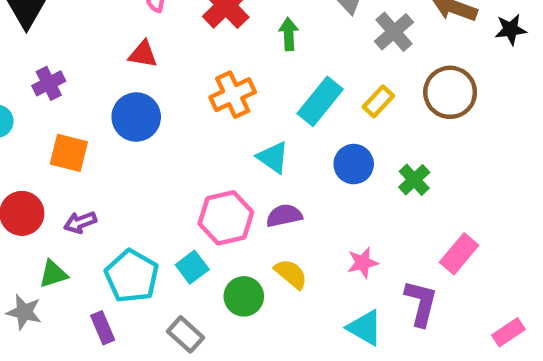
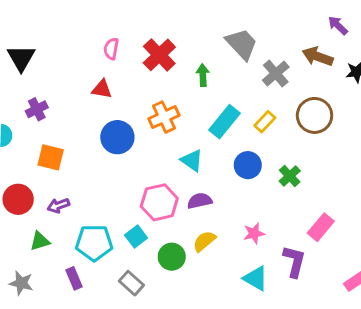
blue circle: (136, 117) -> (117, 137), moved
yellow semicircle: (291, 274) -> (204, 241), turned -80
cyan pentagon: (132, 276) -> (94, 243), turned -30
gray star: (24, 312) -> (21, 283), moved

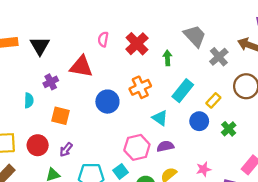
red triangle: (102, 89) -> (81, 67), moved, size x1.6
yellow rectangle: (265, 122) -> (213, 100), moved
purple arrow: (58, 205) -> (66, 150), turned -32

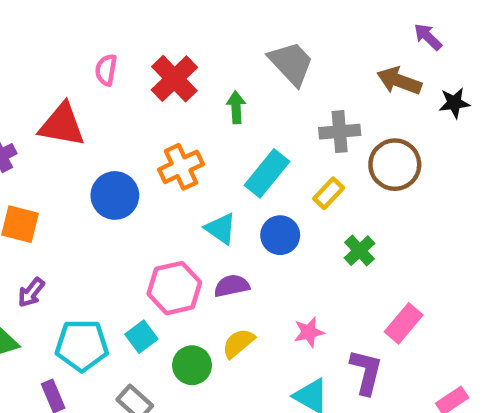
gray cross: (219, 57) -> (340, 132), moved, turned 36
blue circle: (199, 121) -> (280, 235), moved

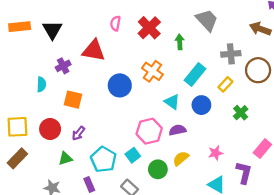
orange cross: (181, 167) -> (152, 71), turned -30
cyan pentagon: (82, 345) -> (103, 159), turned 30

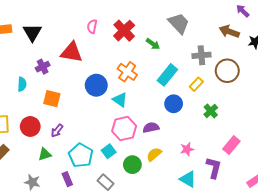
green arrow: (180, 42) -> (153, 44), turned 128
cyan triangle: (172, 102) -> (120, 100), moved

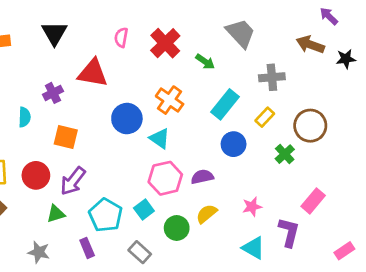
black triangle: (32, 33) -> (54, 33), moved
brown circle: (227, 71) -> (310, 126), moved
purple arrow: (57, 131) -> (73, 181), size x1.5

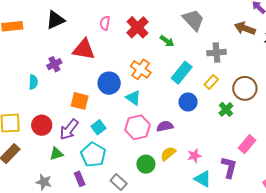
black triangle: (54, 33) -> (55, 20), turned 36
orange square: (66, 137) -> (80, 101), moved
pink star: (252, 207) -> (194, 156), moved
cyan square: (144, 210) -> (99, 127), moved

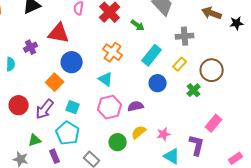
blue circle: (109, 83) -> (72, 62), moved
orange square: (80, 101) -> (55, 82), turned 30
cyan square: (99, 127) -> (73, 107), turned -32
green triangle: (56, 154) -> (35, 140), moved

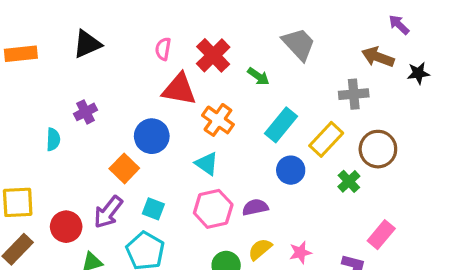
red triangle: (59, 33) -> (179, 89), moved
gray cross: (185, 36) -> (354, 94), moved
yellow rectangle: (180, 64) -> (326, 139), size x1.5
red circle: (19, 105) -> (66, 227), moved

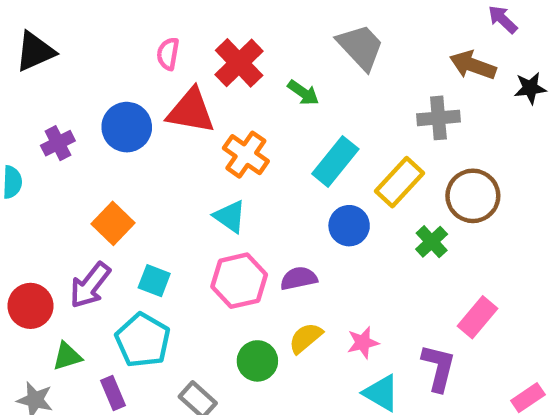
black triangle: (87, 44) -> (35, 51), moved
blue circle: (152, 136) -> (127, 127), moved

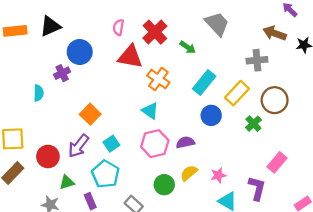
blue circle: (127, 127) -> (80, 52), moved
cyan square: (154, 281) -> (111, 144), turned 35

